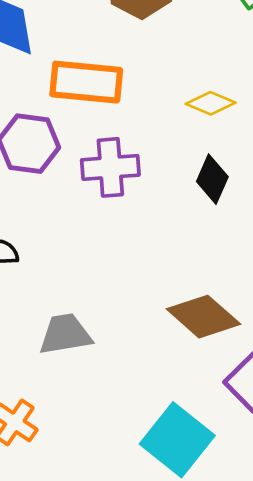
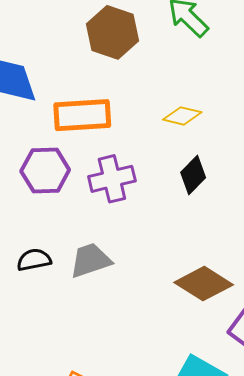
black diamond: (212, 179) -> (193, 175), turned 30
gray trapezoid: (65, 334) -> (90, 260), moved

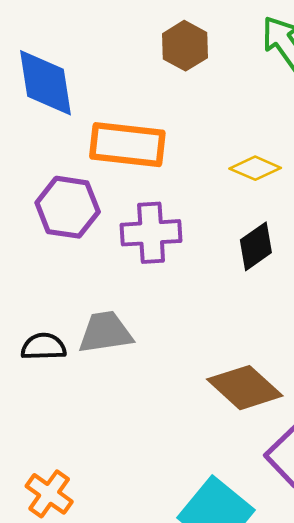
brown hexagon: (113, 32) -> (185, 46), size x0.7
black semicircle: (34, 260) -> (44, 347), moved

